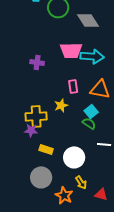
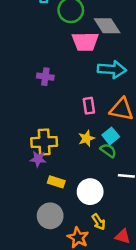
pink trapezoid: (71, 50) -> (85, 42), moved
yellow star: (61, 105) -> (86, 138), moved

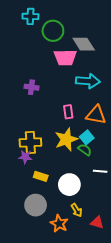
yellow star: (86, 138) -> (66, 139), size x1.6

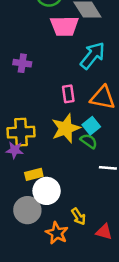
cyan arrow: (88, 81) -> (93, 56), turned -55
yellow rectangle: (41, 176) -> (34, 174), turned -32
white circle: (69, 185) -> (47, 191), moved

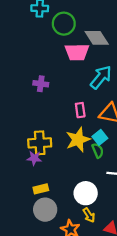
green semicircle: (89, 141) -> (98, 151), turned 32
yellow rectangle: (34, 174) -> (41, 189), moved
white circle: (47, 191) -> (86, 193), moved

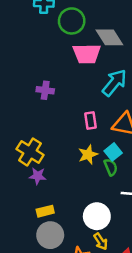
yellow star: (78, 140) -> (88, 154), size x0.7
yellow cross: (40, 143) -> (30, 152), moved, turned 35

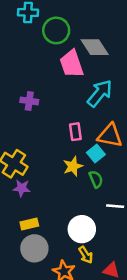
pink trapezoid: (87, 54) -> (72, 64), turned 72
cyan square: (113, 152) -> (96, 154), moved

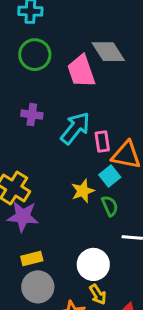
green circle: (56, 30) -> (35, 55), moved
cyan arrow: (100, 93) -> (75, 128), moved
pink rectangle: (75, 132) -> (102, 142), moved
purple star: (22, 188) -> (23, 216), size x1.5

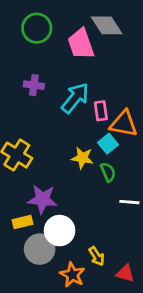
yellow star: (83, 191) -> (82, 158), turned 30
purple star: (23, 216) -> (42, 199), moved
yellow rectangle: (32, 258) -> (23, 222), moved
white circle: (93, 264) -> (60, 231), moved

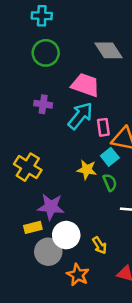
pink trapezoid: (81, 44) -> (85, 85), moved, turned 128
yellow arrow: (97, 256) -> (100, 245), moved

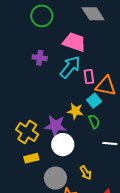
yellow cross: (28, 167) -> (27, 132), moved
purple star: (51, 207) -> (55, 126), moved
white circle: (66, 235) -> (63, 145), moved
gray circle: (48, 252) -> (55, 178), moved

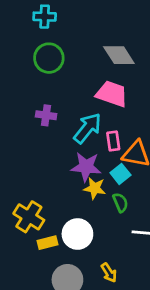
pink trapezoid: (74, 42) -> (112, 94), moved
purple star: (55, 126) -> (86, 167), moved
yellow rectangle: (31, 158) -> (47, 243), moved

